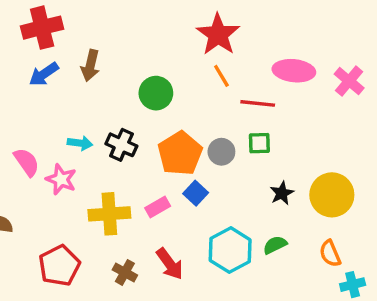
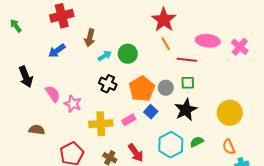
blue arrow: (44, 74) -> (57, 51), moved
cyan arrow: (80, 143) -> (105, 56), moved, turned -40
black star: (282, 193) -> (186, 110), moved, size x1.6

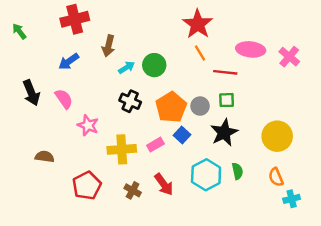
pink semicircle: (53, 94) -> (64, 99), moved
green semicircle: (197, 142) -> (237, 171), turned 104

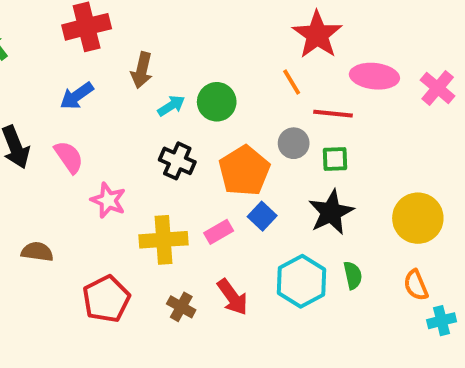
red star: (198, 24) -> (317, 35), moved
gray circle: (200, 106) -> (294, 143), moved

